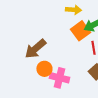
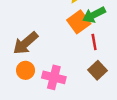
orange circle: (44, 69) -> (25, 70), moved

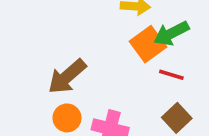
red line: (94, 42) -> (171, 75), turned -63

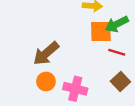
orange square: (148, 44) -> (101, 31), turned 35

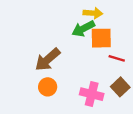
green arrow: (117, 24) -> (83, 29), moved
pink cross: (75, 89) -> (92, 94), moved

